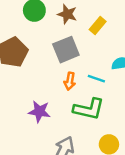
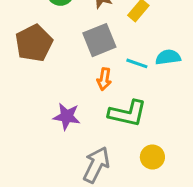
cyan line: (96, 79) -> (137, 63), moved

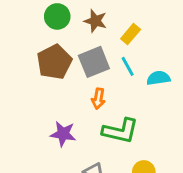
brown pentagon: (34, 43) -> (54, 62), moved
cyan line: (137, 63) -> (128, 66), moved, turned 42

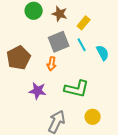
brown pentagon: (54, 62) -> (19, 58), moved
cyan semicircle: (158, 78) -> (103, 53), turned 70
orange arrow: (98, 99) -> (52, 64), moved

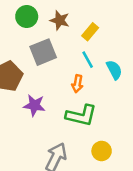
gray square: (59, 42) -> (43, 52), moved
orange arrow: (52, 64) -> (77, 84), moved
purple star: (38, 91) -> (34, 105), moved

